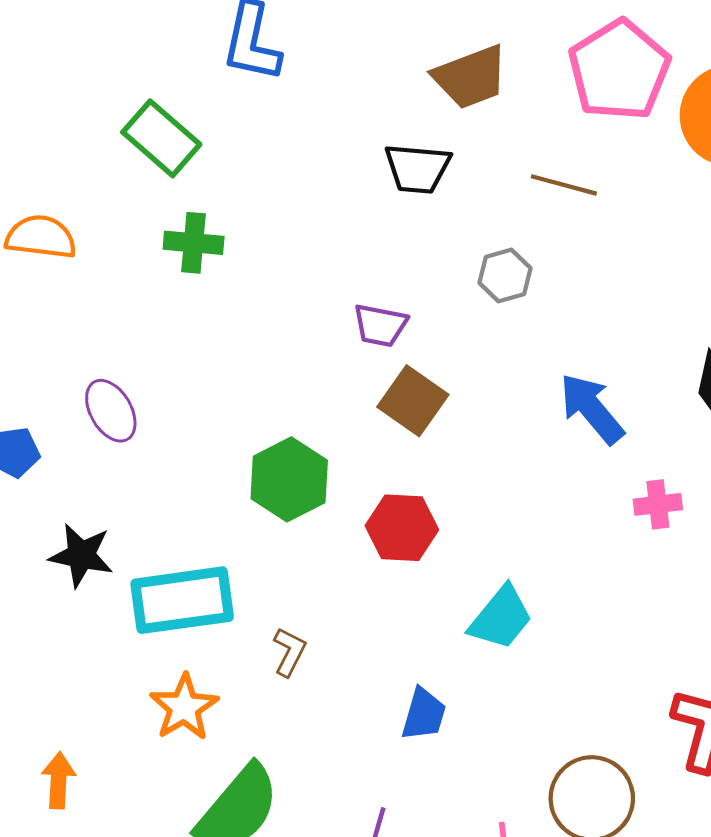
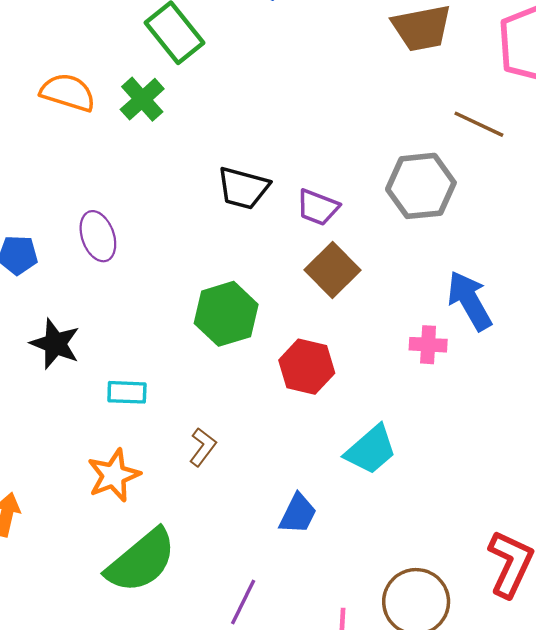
black trapezoid: (418, 169) -> (243, 188), moved
green cross: (194, 243) -> (142, 99), moved, turned 33
gray hexagon: (505, 275) -> (421, 186), size x1.6
pink cross: (658, 504) -> (428, 345), moved
cyan rectangle: (182, 600) -> (127, 392), size x0.5

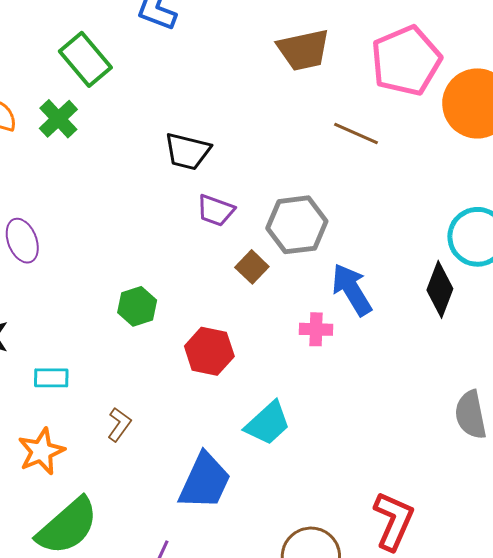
gray hexagon: (421, 186) -> (297, 225), moved
black trapezoid: (243, 188) -> (188, 151), moved
brown square: (333, 270) -> (252, 267), moved, size x0.7
green hexagon: (226, 314) -> (137, 306), size x0.7
blue trapezoid: (298, 514) -> (205, 481), size x1.6

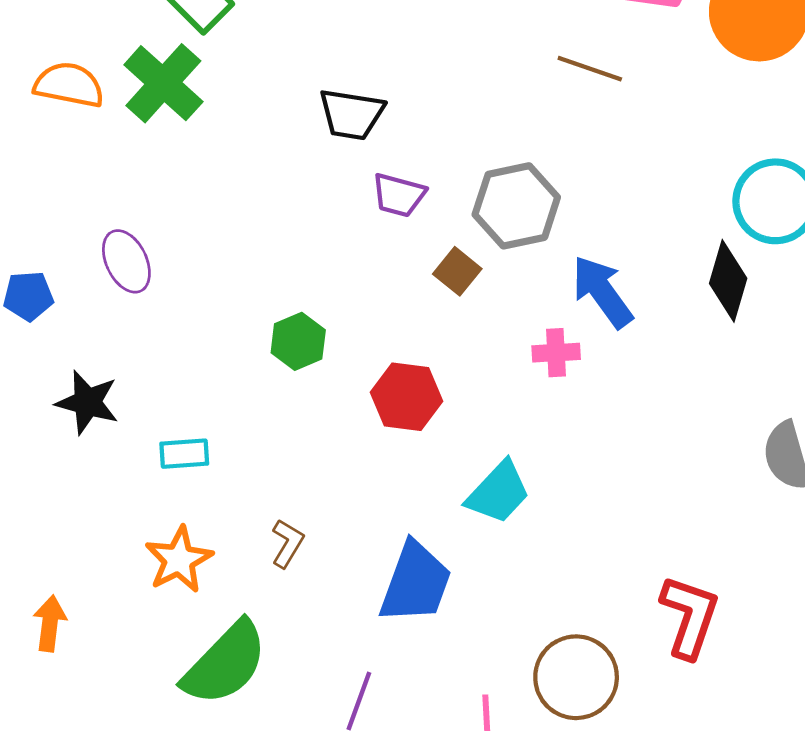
green cross: (58, 119) -> (163, 83), size x1.4
brown L-shape: (119, 424) -> (287, 543), moved

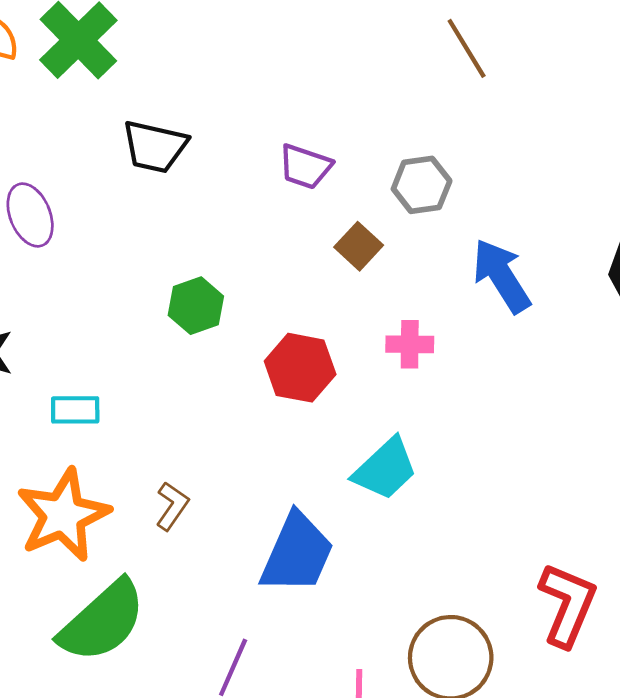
brown line: (590, 69) -> (467, 48), moved, turned 36
black trapezoid: (351, 114) -> (155, 147), moved
gray hexagon: (516, 206) -> (422, 185), size x0.7
pink cross: (556, 353) -> (410, 344), moved
orange star: (179, 560) -> (63, 515), size x1.4

